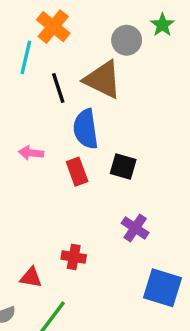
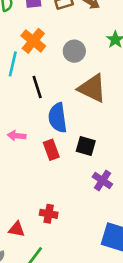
gray circle: (127, 40) -> (74, 51), moved
brown triangle: (103, 79) -> (92, 88), moved
purple cross: (135, 228) -> (102, 181), moved

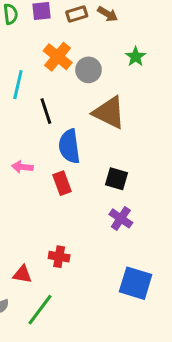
orange cross: (33, 41) -> (58, 57), moved
black square: (86, 146) -> (116, 179), moved

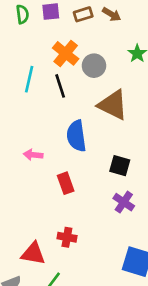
black line: (46, 111) -> (60, 86), moved
red rectangle: (62, 183) -> (66, 183), moved
red triangle: (22, 274) -> (33, 253), size x1.4

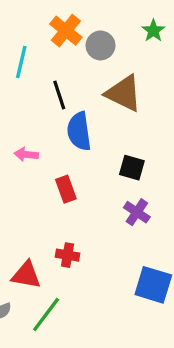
black line: (60, 86) -> (59, 95), moved

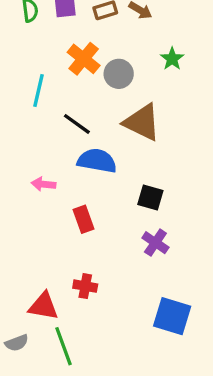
black line: (59, 95) -> (77, 124), turned -36
blue semicircle: (79, 131) -> (97, 161), turned 108
green line: (46, 315) -> (64, 346), turned -57

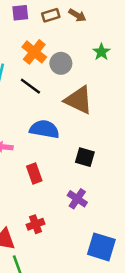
black line: (77, 124) -> (30, 86), moved
purple cross: (155, 243) -> (77, 199), moved
red cross: (85, 286) -> (36, 224), turned -30

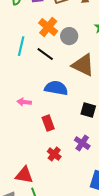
red cross: (36, 224) -> (54, 154), moved, turned -32

